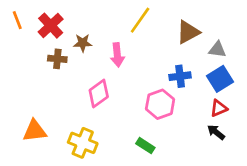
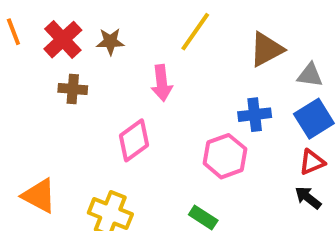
brown star: (83, 43) -> (110, 42), moved
orange triangle: (35, 131) -> (39, 196), turned 35

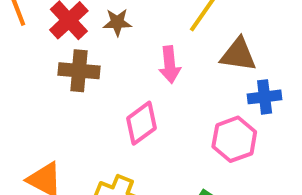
brown triangle: (266, 49) -> (238, 55), moved, turned 36
brown cross: (73, 89) -> (79, 71), size x1.4

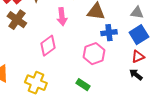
brown cross: (79, 71) -> (17, 20), turned 30

